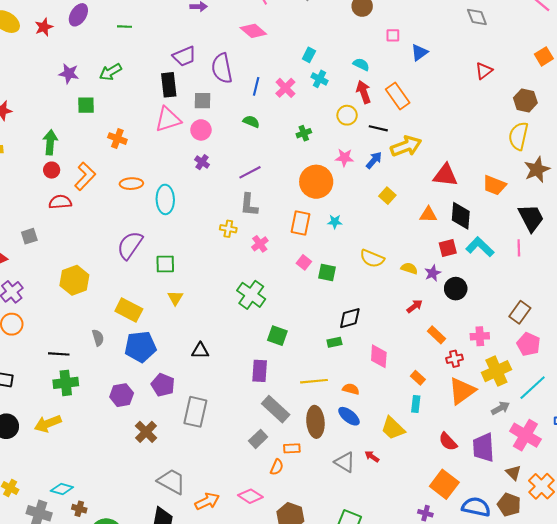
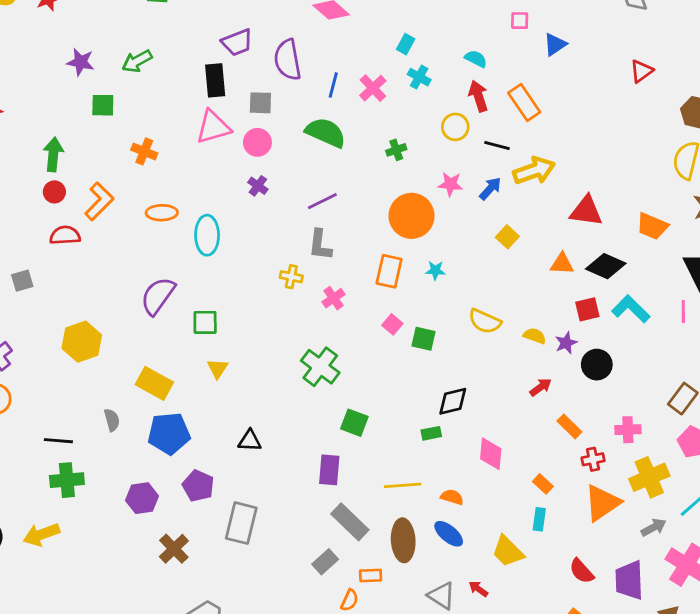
green semicircle: (251, 122) -> (326, 133), size x1.8
black diamond: (461, 216) -> (606, 266), turned -72

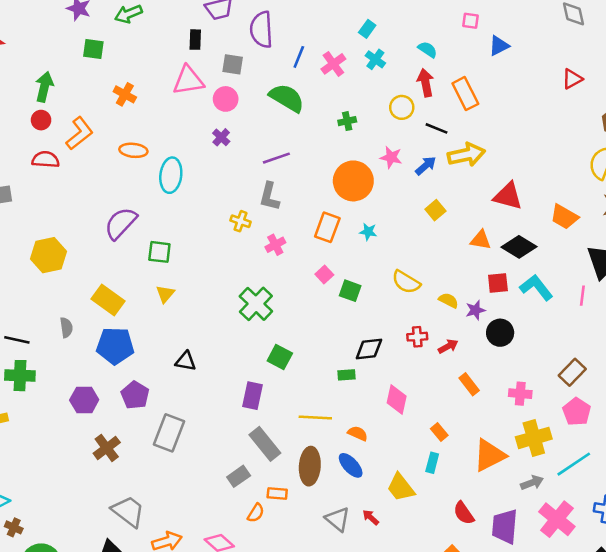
black rectangle: (215, 80) -> (195, 40), size x0.7
red cross: (593, 459) -> (417, 337), moved

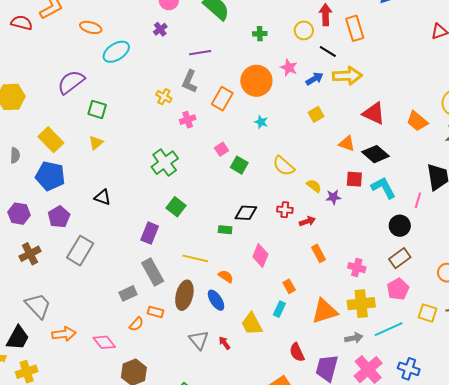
cyan ellipse: (171, 175) -> (116, 52), turned 40
orange trapezoid: (564, 217) -> (417, 121), moved
orange rectangle: (327, 227) -> (222, 99), moved
black circle: (500, 333) -> (400, 226), moved

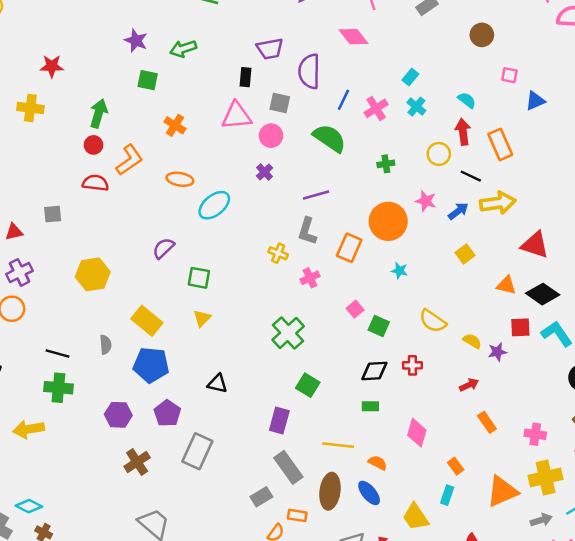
purple semicircle: (71, 82) -> (164, 248), size x0.7
red cross: (285, 210) -> (412, 365), moved
black diamond: (246, 213) -> (374, 371), moved

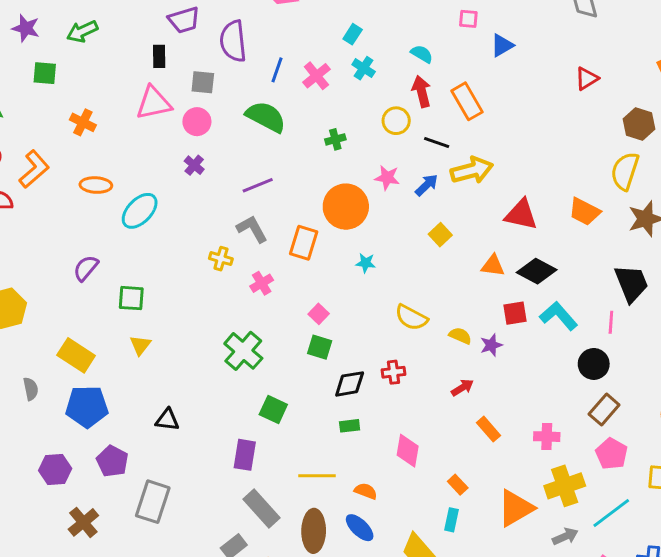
gray L-shape: (307, 231) -> (252, 229), turned 140
green square: (379, 326) -> (320, 347), moved

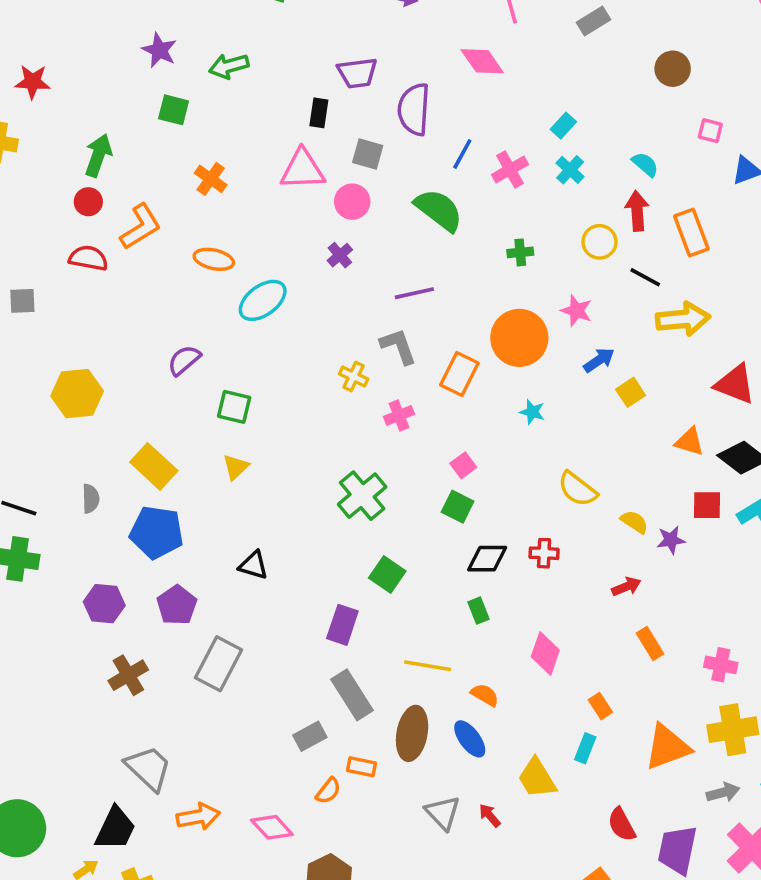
blue arrow: (427, 185) -> (599, 360), moved
green rectangle: (350, 426) -> (478, 611), turned 66

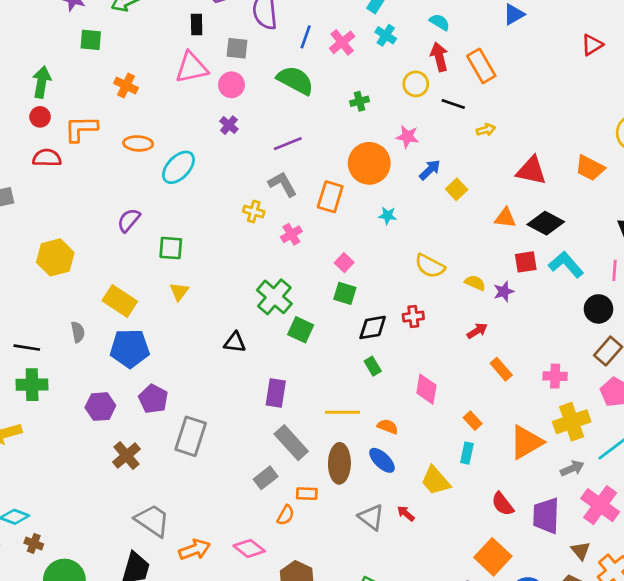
orange L-shape: (141, 227) -> (81, 129), turned -140
yellow arrow: (683, 319) -> (486, 130), size x0.5
black triangle: (254, 565) -> (235, 342), moved
green square: (387, 574) -> (301, 330), moved

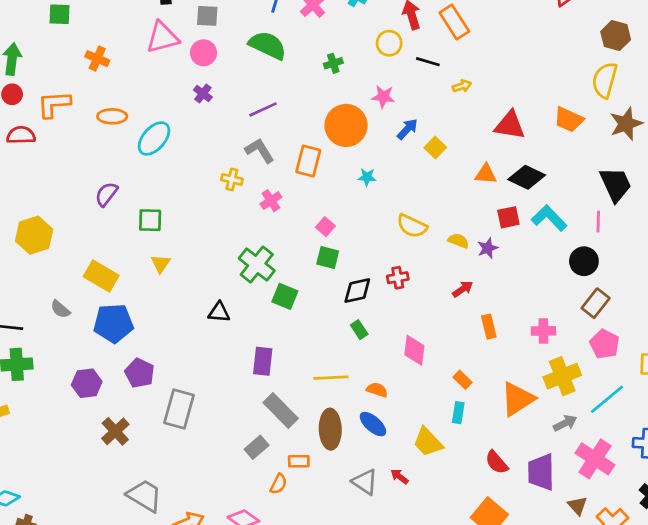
gray semicircle: (78, 332) -> (60, 309), turned 144
orange rectangle: (501, 369) -> (489, 327), turned 30

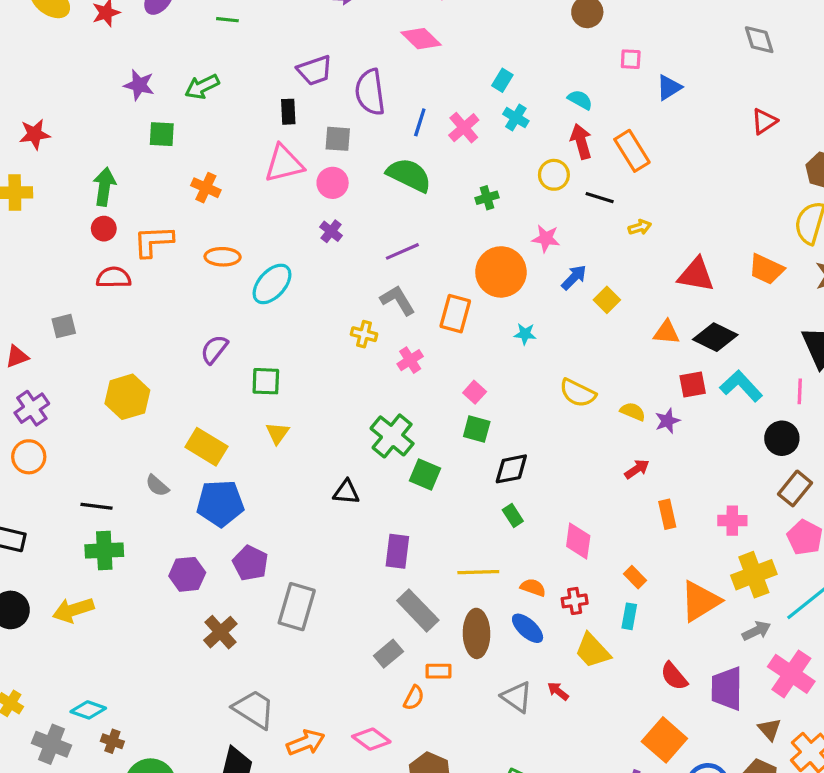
red cross: (398, 278) -> (575, 601), moved

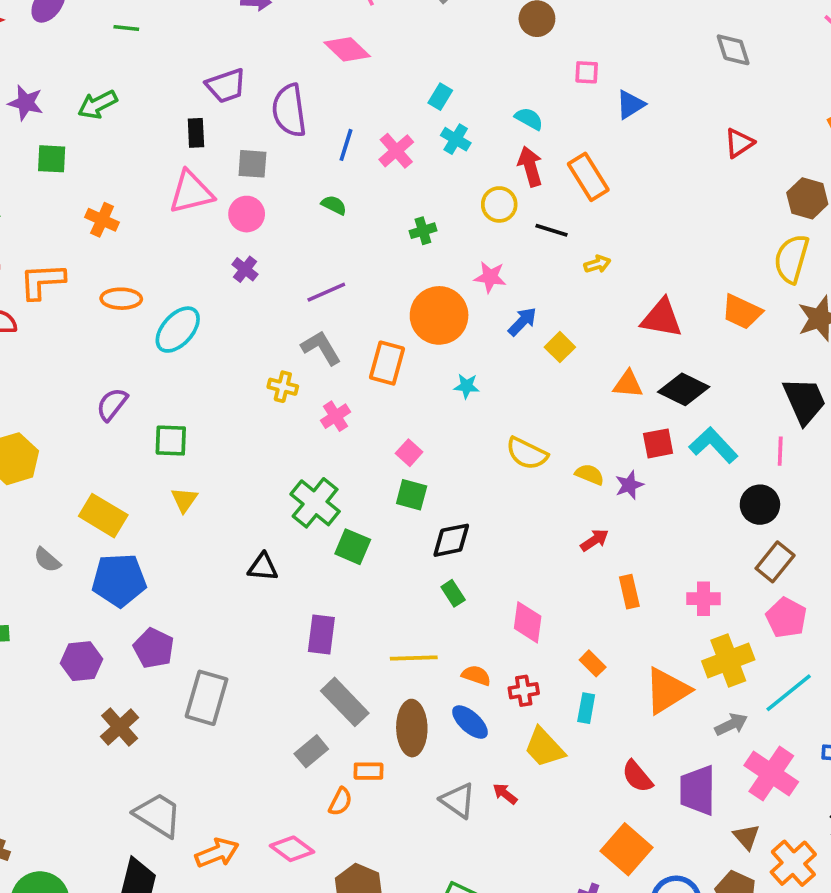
green semicircle: (409, 175) -> (334, 205), size x0.5

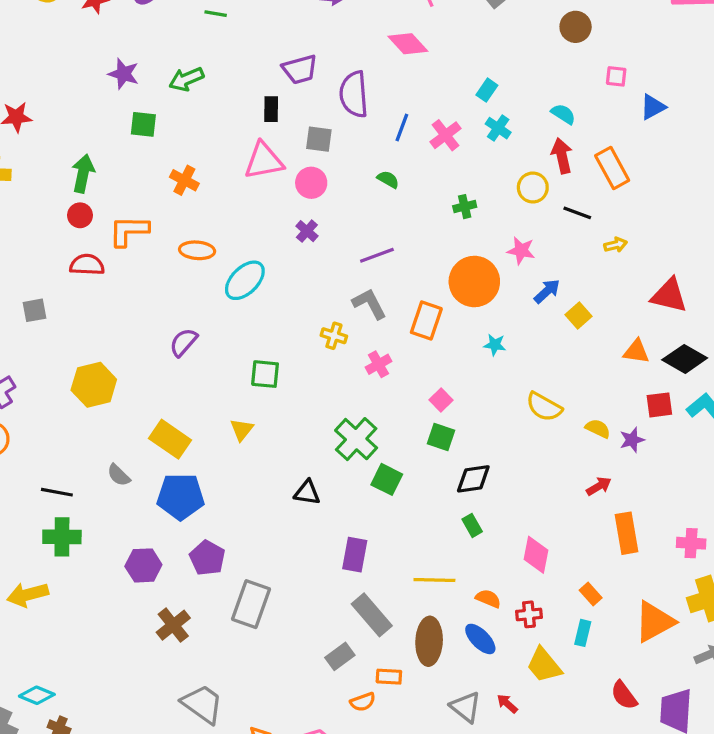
green square: (171, 441) -> (265, 374), moved
orange rectangle: (629, 592) -> (626, 533), size x1.4
orange semicircle: (340, 802) -> (363, 702), turned 40

